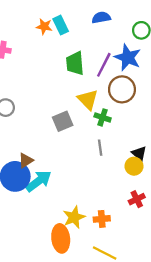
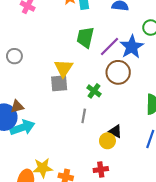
yellow triangle: (88, 99) -> (64, 68), moved
black triangle: (139, 153) -> (115, 131), turned -32

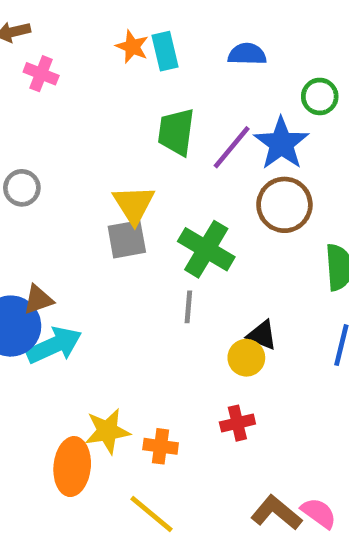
brown circle: (118, 72) -> (284, 205), moved
green cross: (94, 91) -> (206, 249), size x1.6

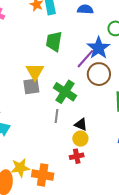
purple line: (232, 147) -> (85, 59), moved
black triangle: (262, 335) -> (81, 125), moved
red cross: (237, 423) -> (77, 156), moved
orange cross: (161, 446) -> (43, 175), size x1.5

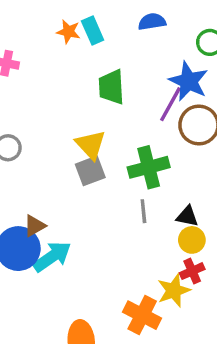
green cross: (65, 92) -> (149, 167), turned -35
yellow star: (20, 168) -> (174, 291), moved
orange cross: (43, 175) -> (142, 315), turned 30

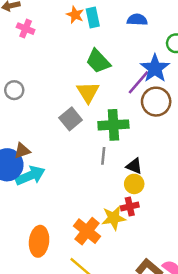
green trapezoid: (111, 87) -> (98, 61), turned -52
yellow triangle: (91, 145) -> (88, 92), moved
gray square: (90, 171) -> (71, 119), turned -30

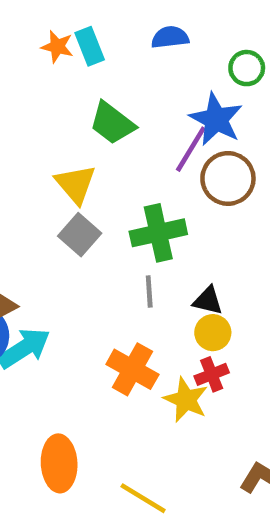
yellow triangle: (88, 92) -> (76, 184), moved
yellow star: (114, 218) -> (186, 400), turned -30
orange cross: (87, 231) -> (132, 369), moved

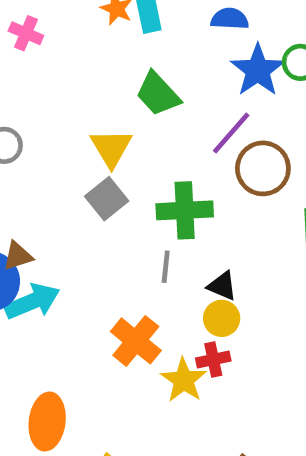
blue star: (216, 119) -> (258, 70), moved

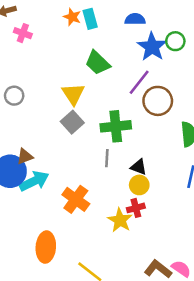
orange cross: (136, 341) -> (76, 199), moved

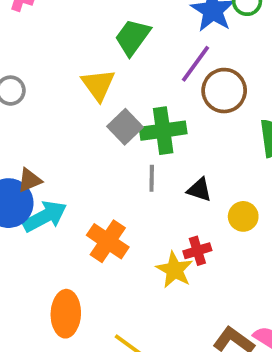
green trapezoid: (98, 63) -> (133, 37), turned 84
gray square: (72, 122) -> (125, 127), moved
yellow circle: (139, 185) -> (243, 216), moved

